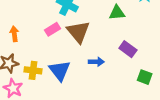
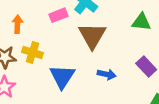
pink rectangle: (52, 29) -> (58, 15), moved
yellow cross: (33, 70) -> (33, 52), moved

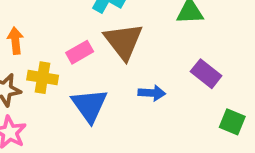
pink rectangle: (58, 15) -> (80, 52), moved

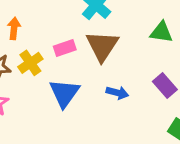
yellow cross: (43, 78) -> (30, 63), turned 35

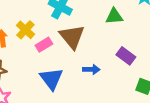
yellow cross: (30, 63) -> (25, 30), moved

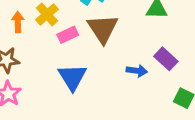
blue arrow: (91, 69) -> (137, 71), moved

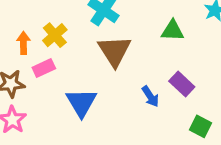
pink rectangle: (68, 35) -> (44, 68), moved
blue arrow: (137, 71) -> (150, 96), turned 48

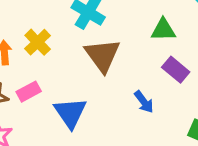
pink rectangle: (44, 68) -> (29, 92), moved
purple rectangle: (182, 84) -> (176, 70), moved

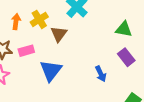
brown triangle: (102, 55) -> (59, 34), moved, size x0.7

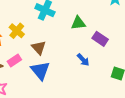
green triangle: (124, 29) -> (78, 23), moved
brown triangle: (59, 34) -> (39, 48), moved

